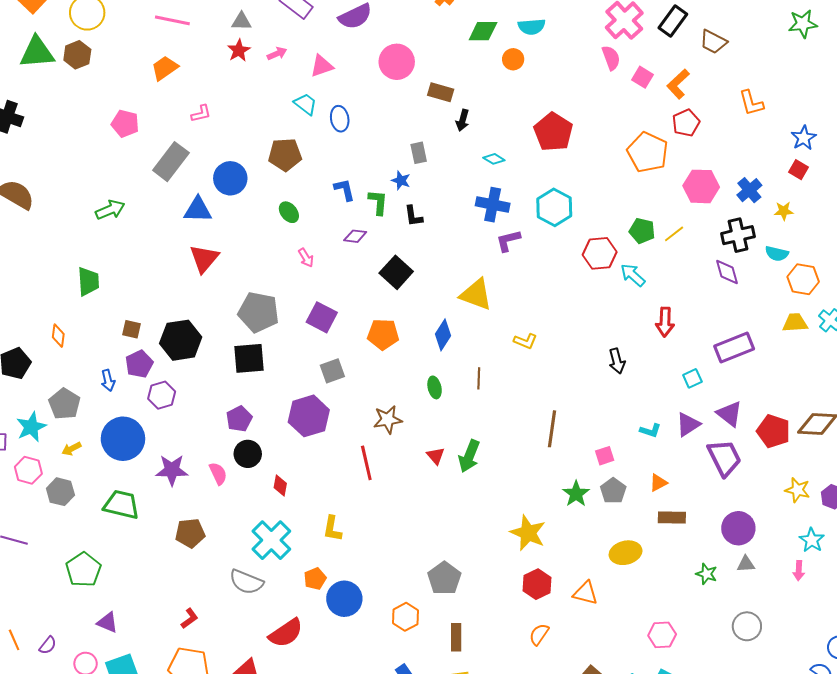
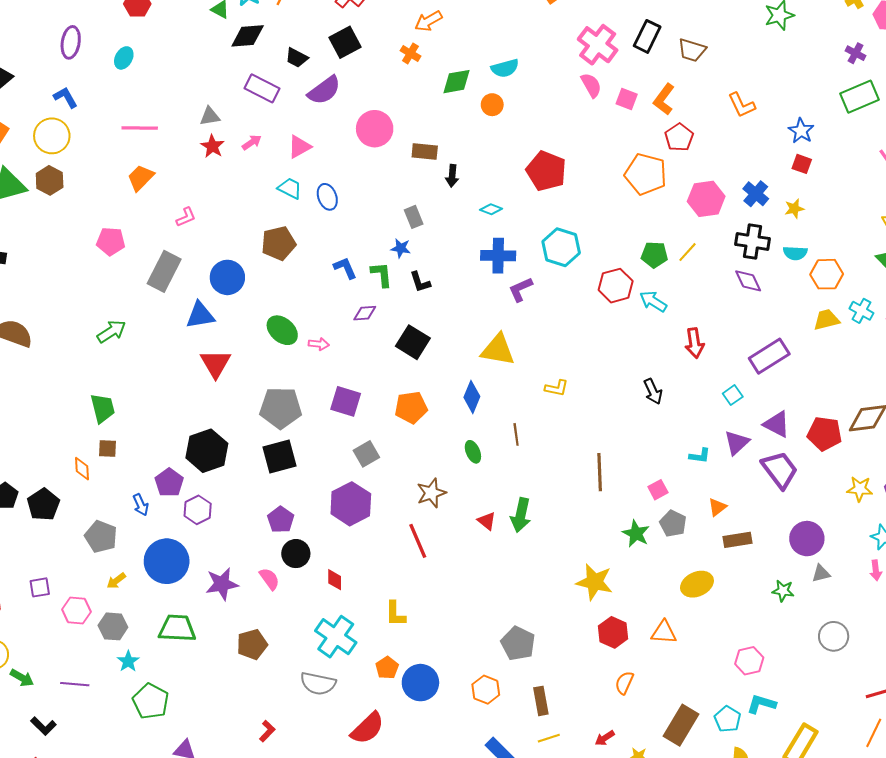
green ellipse: (289, 212) -> (282, 330), moved, size x1.4
black cross: (738, 235) -> (753, 241), turned 32
pink arrow: (306, 258) -> (319, 344), turned -42
brown square: (132, 329) -> (107, 448), moved
cyan star: (31, 427) -> (128, 661), moved, size x0.7

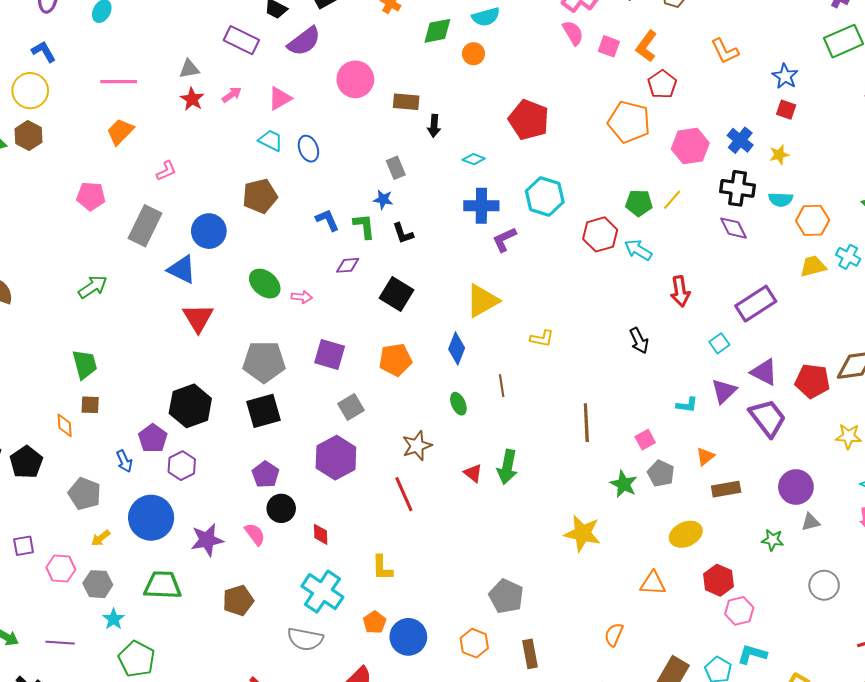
blue triangle: (200, 315) -> (182, 269), turned 36
yellow triangle: (498, 350) -> (482, 301), turned -39
red hexagon: (613, 632) -> (719, 580), moved

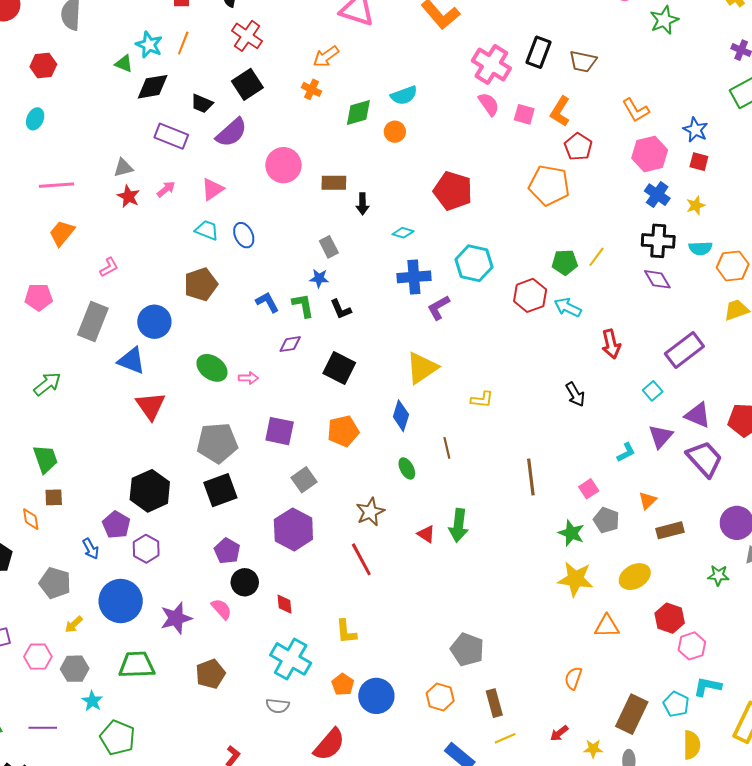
pink hexagon: (690, 146) -> (650, 154), moved
cyan L-shape: (687, 405) -> (626, 452), turned -30
yellow star: (582, 533) -> (575, 579), moved
gray semicircle: (305, 639) -> (278, 706), size x0.7

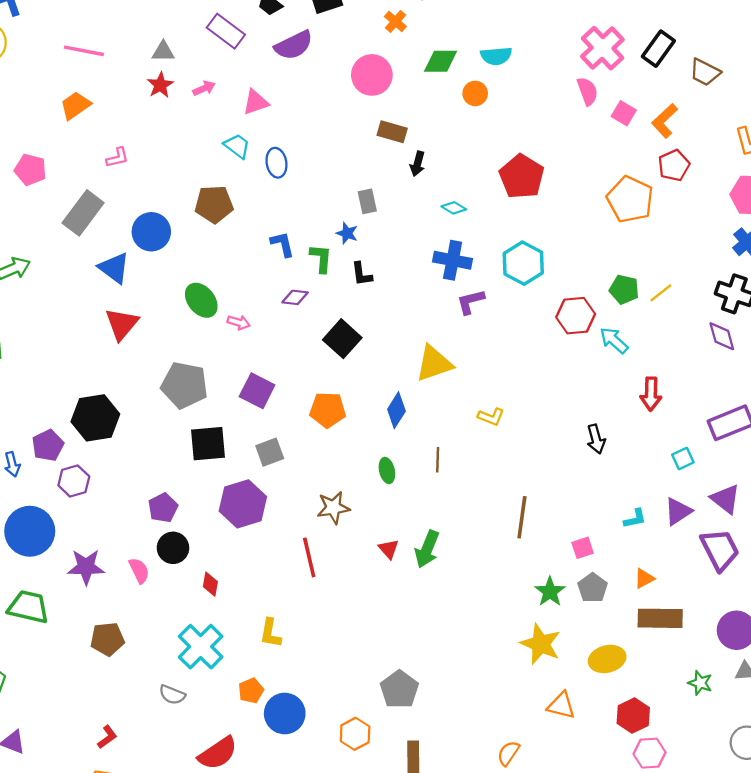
pink circle: (283, 165) -> (372, 75), moved
black square: (220, 490) -> (208, 444), moved
brown rectangle: (670, 530) -> (660, 618), size x1.4

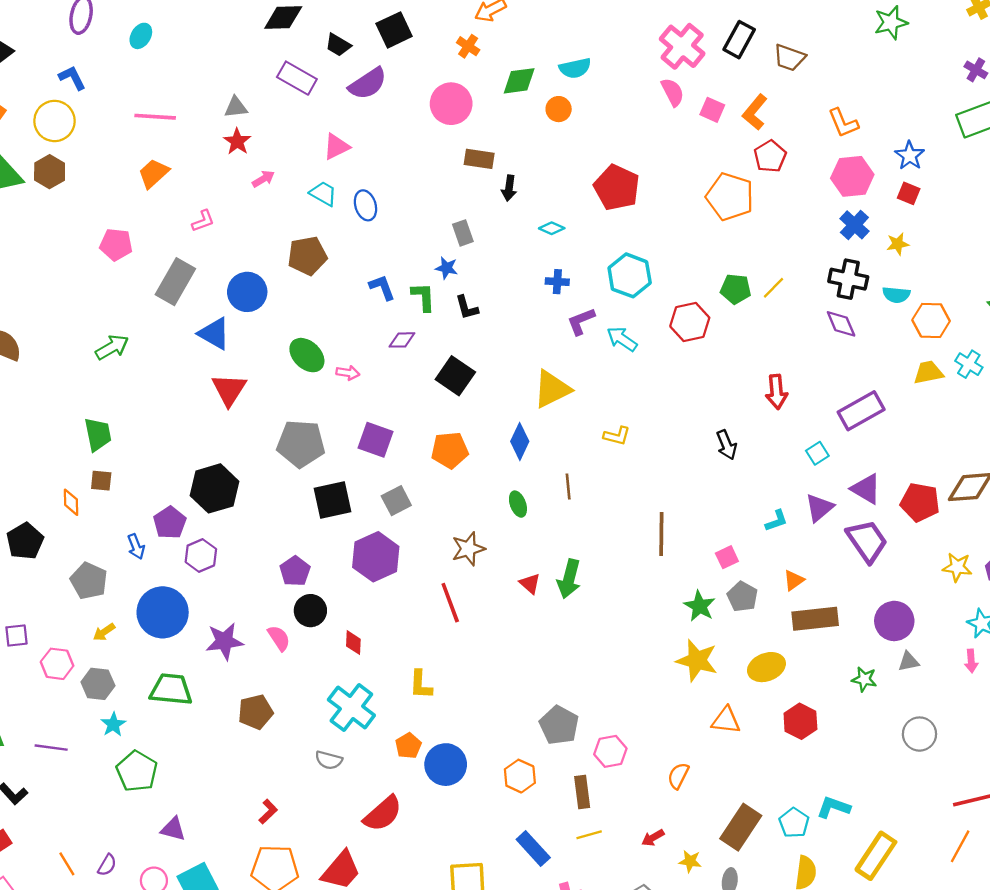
pink arrow: (204, 88) -> (263, 179), moved
blue cross: (453, 260) -> (557, 282), size x0.6
cyan arrow: (614, 340) -> (622, 339), moved
pink hexagon: (650, 753) -> (610, 751), moved

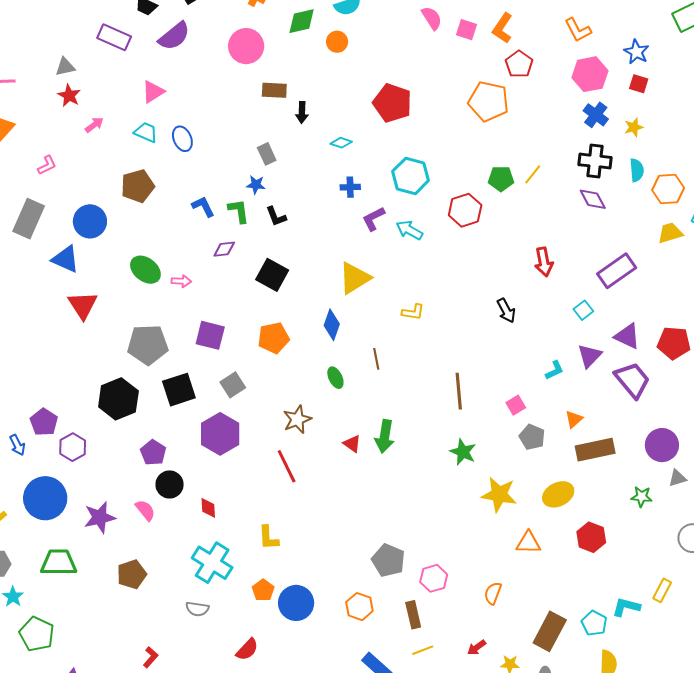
cyan semicircle: (896, 295) -> (637, 170), turned -95
black hexagon: (215, 488) -> (118, 399), moved
green star: (700, 606) -> (463, 452), moved
red semicircle: (383, 814) -> (247, 649), size x0.7
yellow rectangle: (876, 856) -> (662, 590), moved, size x0.6

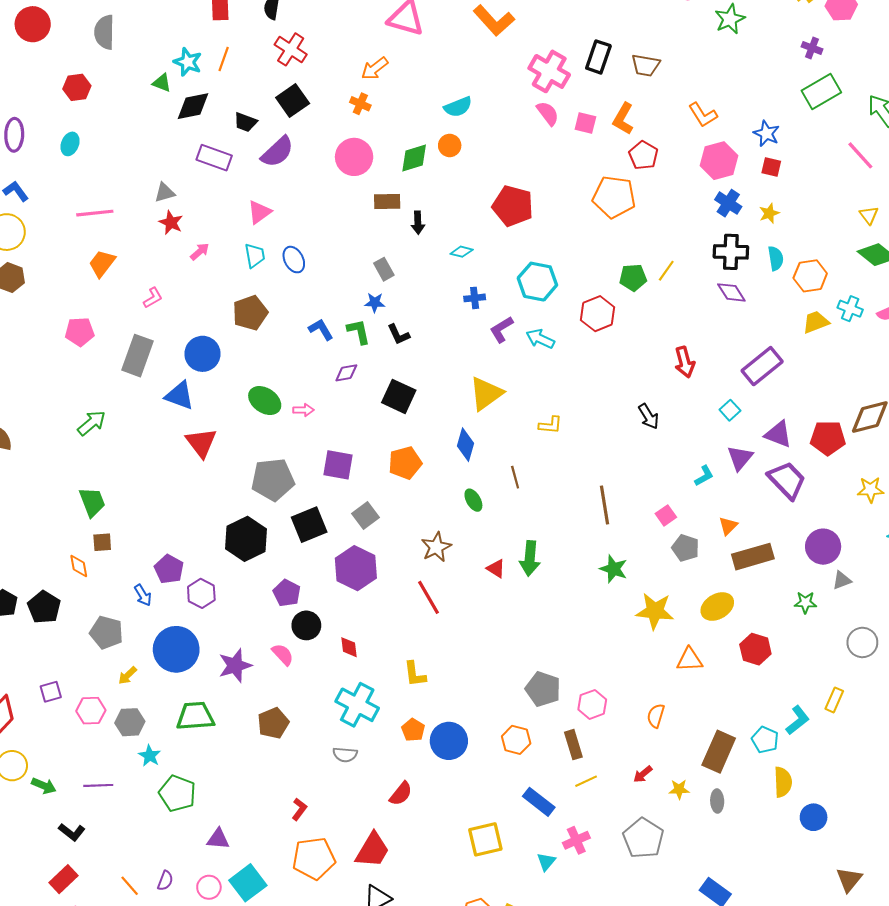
green diamond: (302, 21) -> (414, 158), moved
cyan trapezoid: (146, 132) -> (255, 256), turned 60
cyan L-shape: (626, 607) -> (798, 720), turned 132

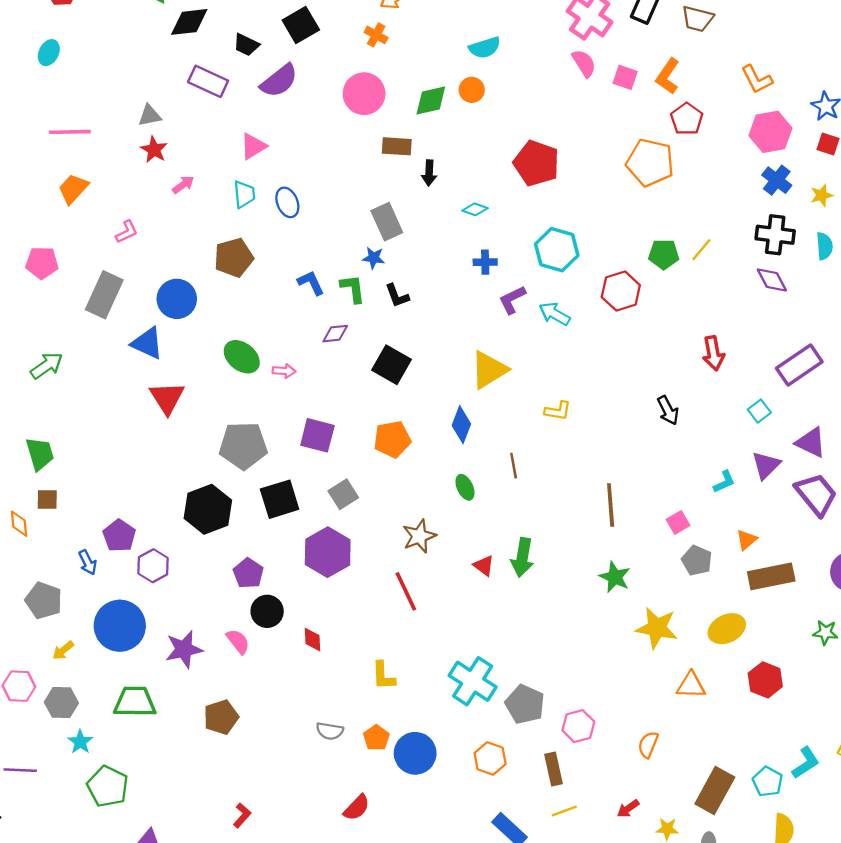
gray rectangle: (384, 269) -> (387, 222), size x1.4
cyan cross: (357, 705) -> (473, 681), moved
gray semicircle: (345, 755) -> (330, 731), moved

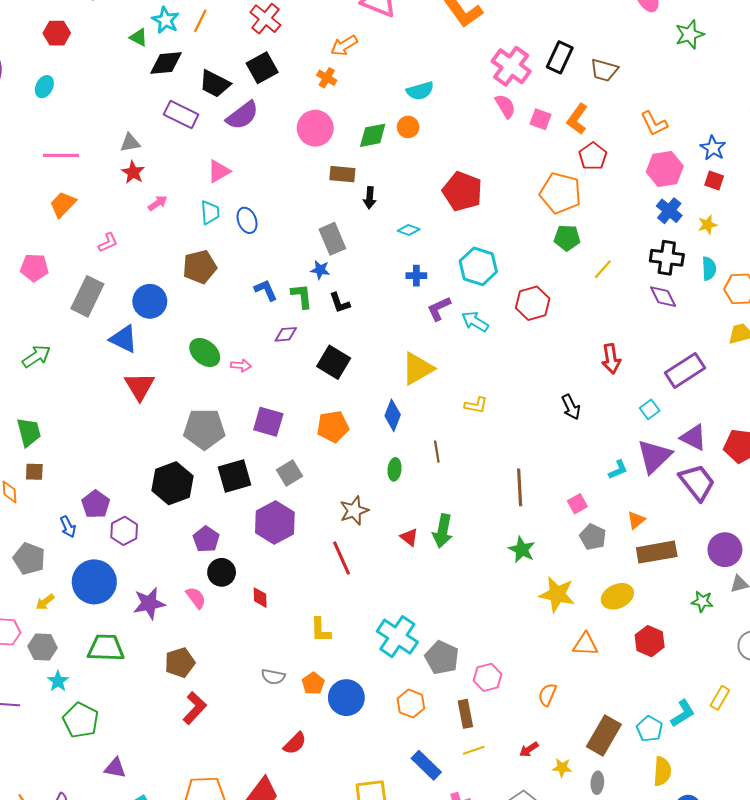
black trapezoid: (246, 45) -> (215, 84), size x1.4
green pentagon: (664, 254) -> (567, 238), moved
purple triangle: (766, 465) -> (654, 456), size x1.4
green ellipse: (465, 487) -> (395, 469), turned 30
red L-shape: (242, 815) -> (195, 708), moved, size x1.5

